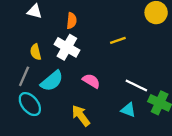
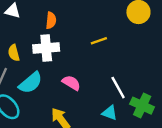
white cross: (67, 47) -> (46, 48), turned -35
white line: (136, 86) -> (118, 88), turned 35

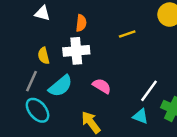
yellow line: (99, 41) -> (127, 34), moved
white line: (118, 88) -> (149, 91), turned 65

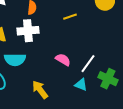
cyan semicircle: (61, 86) -> (15, 60), turned 40
pink semicircle: (102, 86) -> (63, 60), moved

